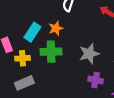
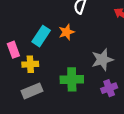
green cross: (51, 52) -> (72, 79), moved
purple cross: (96, 80) -> (109, 88), turned -32

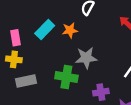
gray star: (102, 60) -> (86, 58), moved
yellow cross: (30, 64) -> (14, 59), moved

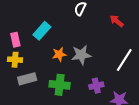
orange star: (70, 30) -> (59, 54), moved
green cross: (66, 77) -> (60, 85), moved

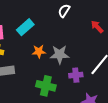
green cross: (60, 85) -> (46, 86), moved
purple cross: (96, 86) -> (76, 75), moved

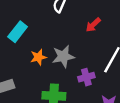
red arrow: (97, 27) -> (93, 25), moved, turned -80

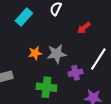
cyan rectangle: (18, 32) -> (24, 17), moved

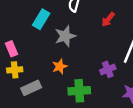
orange star: (35, 53) -> (60, 66), moved
gray star: (57, 54) -> (65, 36), moved

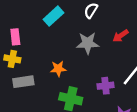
gray star: (65, 36) -> (88, 43), moved

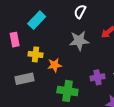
cyan rectangle: (54, 16) -> (37, 20), moved
yellow cross: (12, 59) -> (35, 54), moved

